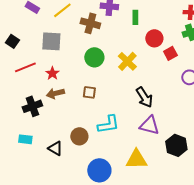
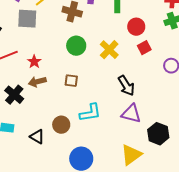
gray square: (51, 41) -> (27, 19), moved
red square: (170, 53) -> (144, 48), moved
black cross: (32, 106) -> (14, 95), turned -30
yellow triangle: (136, 159) -> (131, 155), moved, turned -35

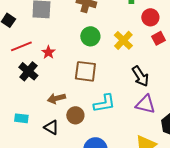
brown square: (71, 81) -> (85, 71), size x1.6
brown arrow: (37, 82) -> (56, 98), moved
black cross: (14, 95) -> (28, 71), moved

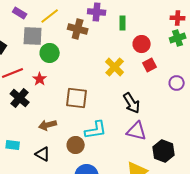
green circle: (90, 36) -> (50, 53), moved
brown circle: (75, 115) -> (76, 145), moved

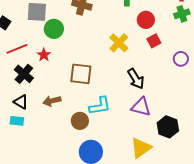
black triangle: (43, 154) -> (21, 102), moved

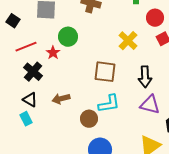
green circle: (54, 29) -> (68, 37), moved
brown square: (81, 74) -> (105, 72), moved
black arrow: (136, 79) -> (145, 77), turned 30
cyan rectangle: (17, 121) -> (26, 119), turned 56

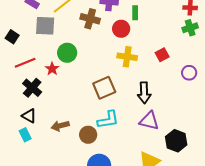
red circle: (155, 18) -> (121, 29), moved
yellow cross: (128, 41) -> (127, 57), turned -36
brown square: (105, 72) -> (104, 88), turned -30
brown arrow: (61, 99) -> (60, 126), moved

